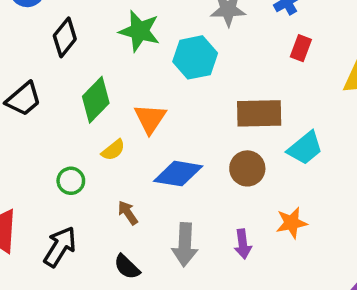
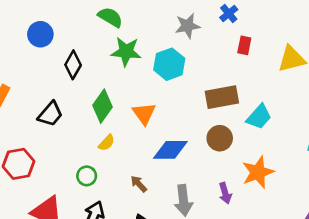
yellow semicircle: (113, 150) -> (107, 143), moved
green circle: (71, 181) -> (87, 176), moved
orange star: (292, 223) -> (258, 172), size x1.4

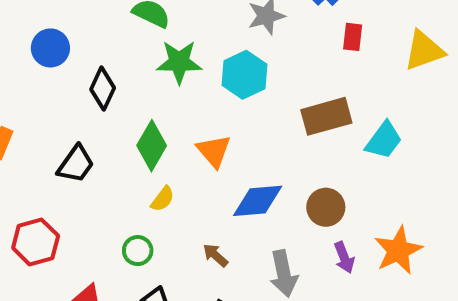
brown circle: (220, 138) -> (326, 207), moved
orange star: (258, 172) -> (398, 250), moved

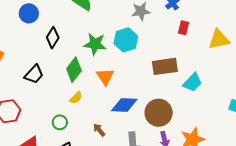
green star: (179, 62) -> (95, 44), moved
brown circle: (326, 207) -> (159, 113), size x1.4

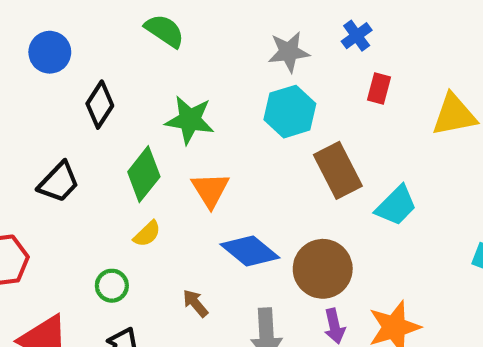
cyan hexagon: (126, 40) -> (290, 112), moved
brown rectangle: (165, 66) -> (338, 170), turned 70
blue diamond: (124, 105) -> (250, 251), turned 36

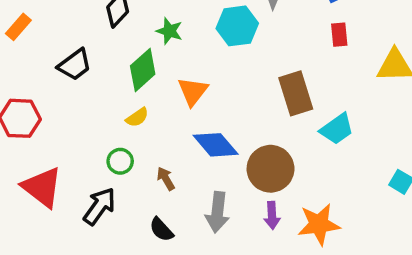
red rectangle: (379, 89) -> (339, 35), turned -30
cyan hexagon: (290, 112) -> (237, 26), moved
green star: (190, 120) -> (169, 31), moved, size x0.7
green circle: (112, 286) -> (120, 161), moved

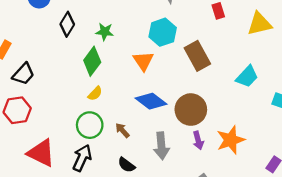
cyan hexagon: (237, 26) -> (163, 32), moved
black trapezoid: (75, 65) -> (23, 74), moved
orange triangle: (193, 91) -> (143, 61), moved
cyan trapezoid: (337, 129) -> (247, 77), moved
green circle: (120, 161) -> (90, 125), size x1.5

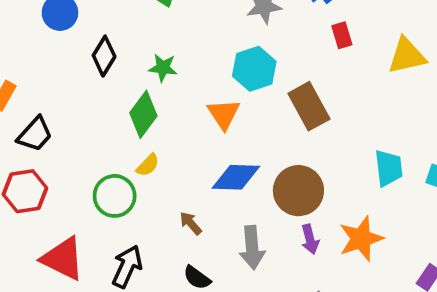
cyan trapezoid: (247, 77) -> (389, 168), moved, turned -50
blue diamond: (151, 101) -> (236, 177), turned -36
green circle: (90, 125) -> (115, 196), moved

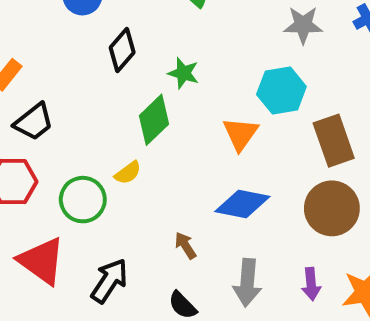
yellow semicircle: (148, 165) -> (128, 173), moved
brown circle: (298, 191) -> (332, 208), moved
green circle: (115, 196) -> (83, 200), moved

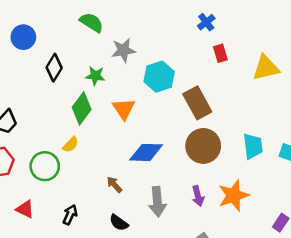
gray star: (303, 25) -> (123, 50), moved
orange triangle: (240, 134) -> (124, 109), moved
red triangle: (42, 261) -> (25, 209), size x0.6
black arrow: (109, 281) -> (70, 215), size x0.7

